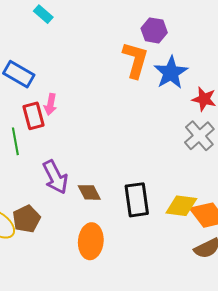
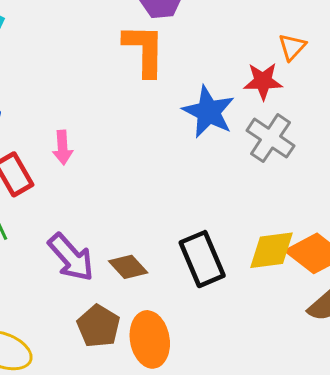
blue star: (171, 73) -> (209, 112), moved
pink arrow: (50, 104) -> (63, 147), moved
brown pentagon: (26, 219) -> (98, 326), moved

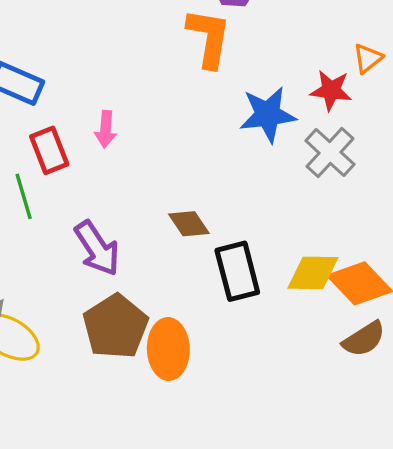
blue star: (209, 112) -> (268, 114), turned 30
brown diamond: (128, 267) -> (189, 224), moved
brown pentagon: (98, 326) -> (115, 327), size x1.4

